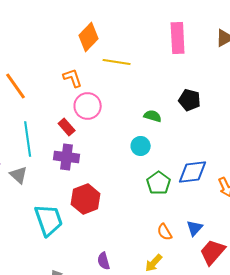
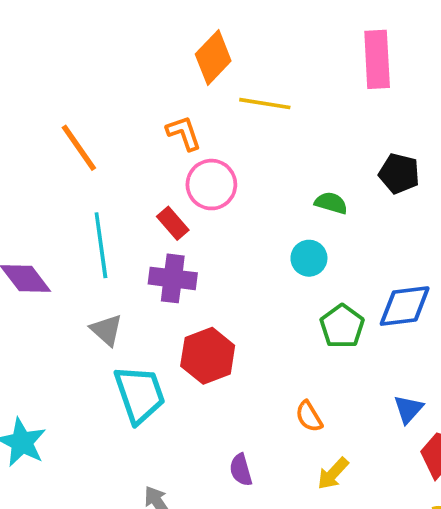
gray triangle: (19, 175) -> (106, 330), moved
orange semicircle: (165, 232) -> (309, 416), moved

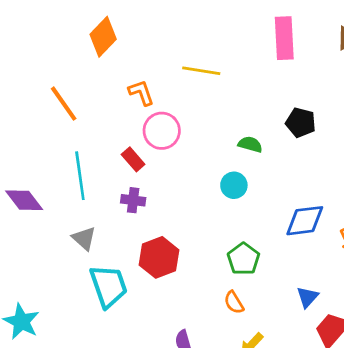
orange diamond: (213, 58) -> (103, 37), moved
purple cross: (173, 278) -> (133, 200), size x0.7
green pentagon: (342, 326) -> (243, 259), moved

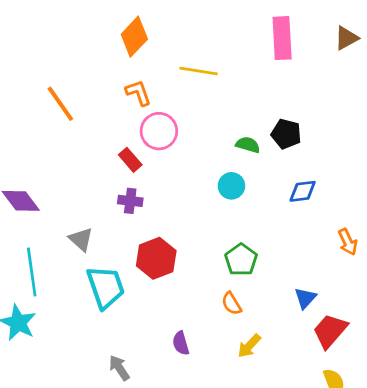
orange diamond: (103, 37) -> (134, 37), moved
black pentagon: (301, 123) -> (286, 134), moved
cyan line: (80, 176) -> (32, 272), moved
blue diamond: (305, 221) -> (303, 191), moved, size x0.7

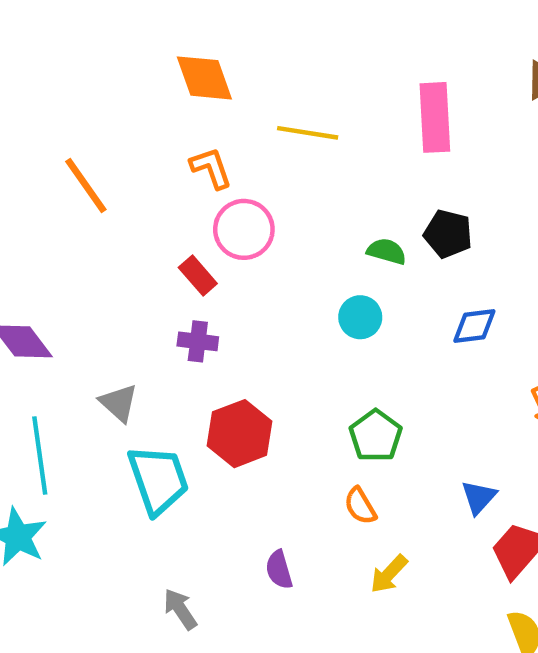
orange diamond: (134, 37) -> (204, 78), turned -63
pink rectangle: (282, 38) -> (435, 117), moved

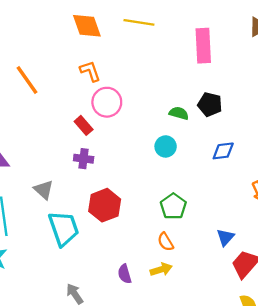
yellow line: (308, 133) -> (139, 22), moved
yellow arrow: (389, 574) -> (161, 269), moved, turned -150

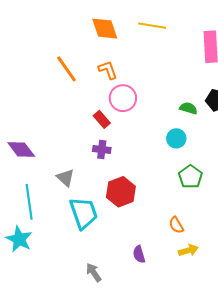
orange line: (27, 80) -> (66, 69), moved
green pentagon: (173, 206) -> (190, 177), moved
yellow arrow: (161, 269) -> (188, 250), moved

